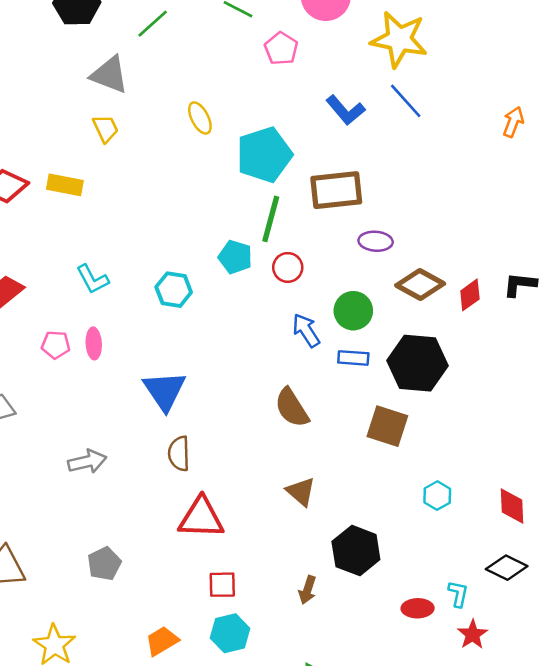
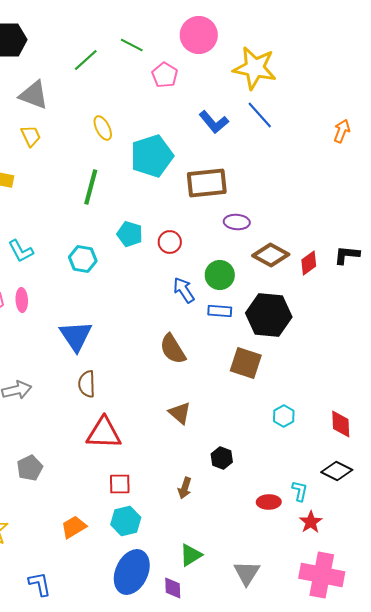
green line: (153, 24) -> (86, 60), moved
green line: (271, 219) -> (91, 187), moved
black hexagon: (356, 551) -> (222, 458), size x0.6

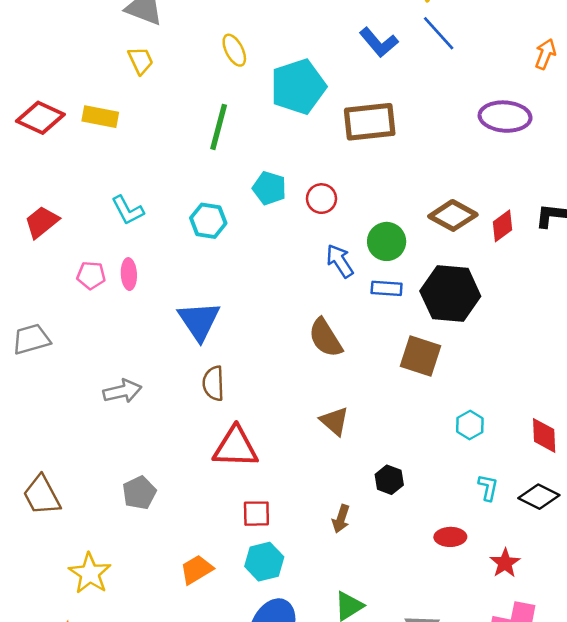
purple ellipse: (237, 222) -> (505, 117), moved, size x1.5
cyan L-shape: (300, 491) -> (488, 487), moved

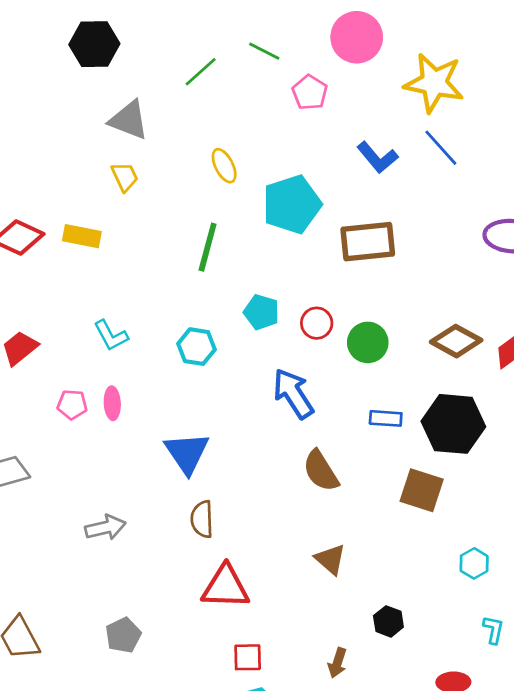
green circle: (387, 241) -> (368, 342), moved
blue arrow: (340, 261) -> (293, 394), moved, size x1.4

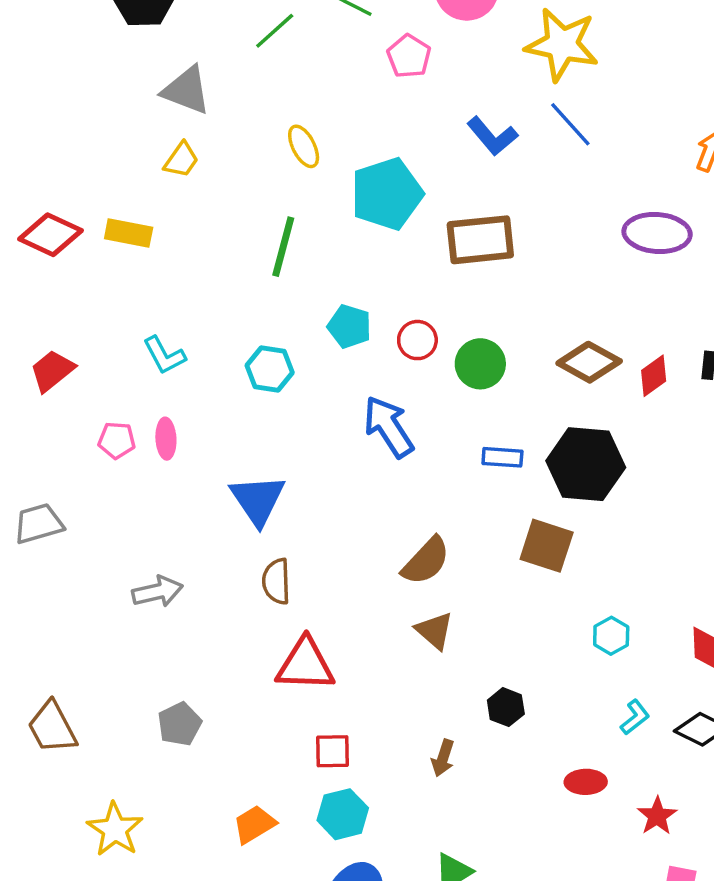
yellow trapezoid: (125, 177) -> (181, 160), turned 60
brown semicircle: (321, 471) -> (426, 561), moved, turned -105
cyan L-shape: (493, 630) -> (635, 717), turned 40

